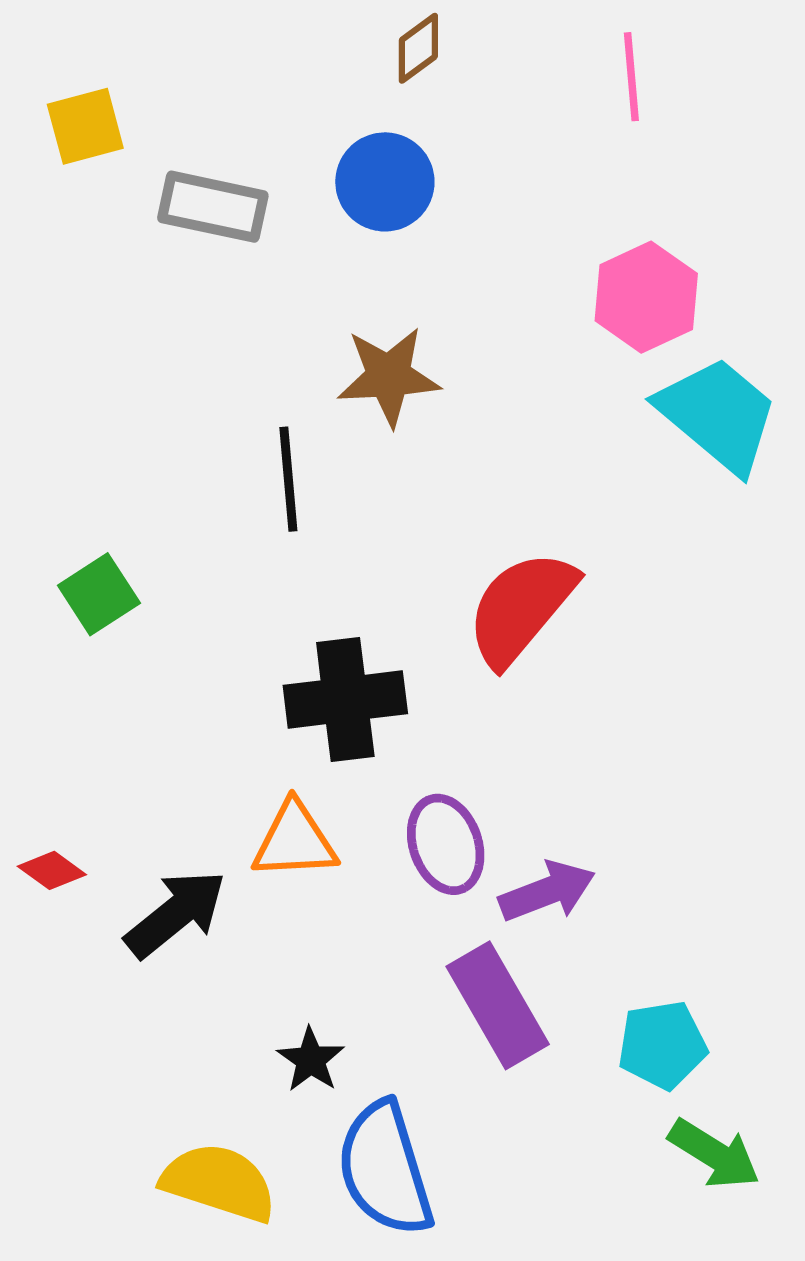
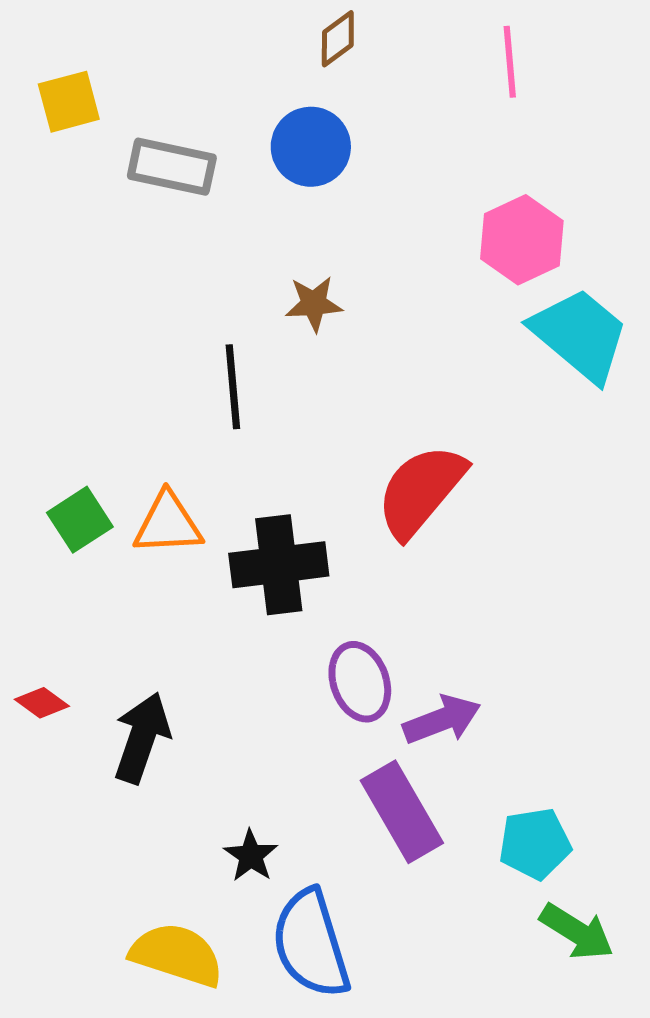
brown star: (389, 376) -> (314, 304), size x0.7
green square: (99, 594) -> (80, 520), moved
orange triangle: (295, 841) -> (168, 524), moved
black arrow: (176, 914) -> (142, 738), turned -32

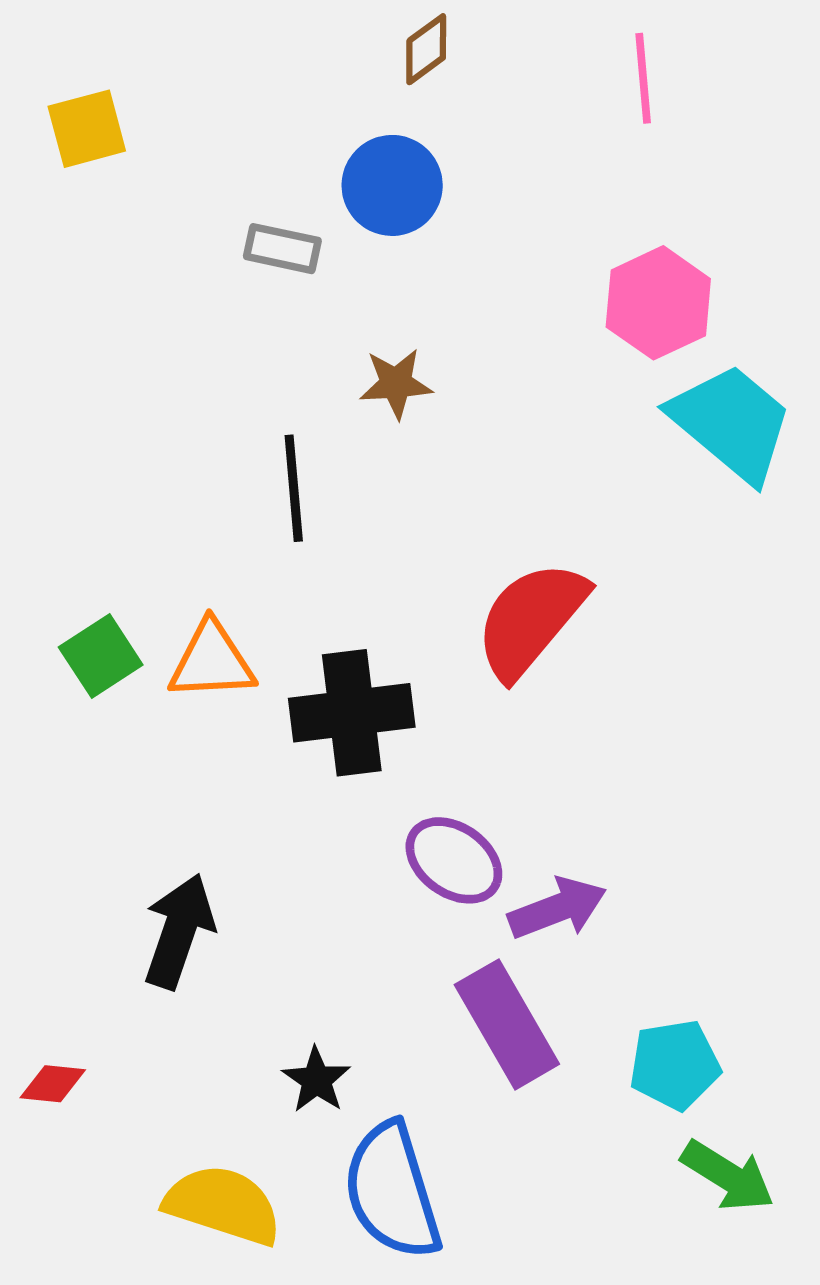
gray rectangle: (172, 167) -> (282, 249), moved, size x0.7
purple ellipse: (360, 682) -> (454, 860), turned -36
red diamond: (42, 703) -> (53, 1084), moved, turned -30

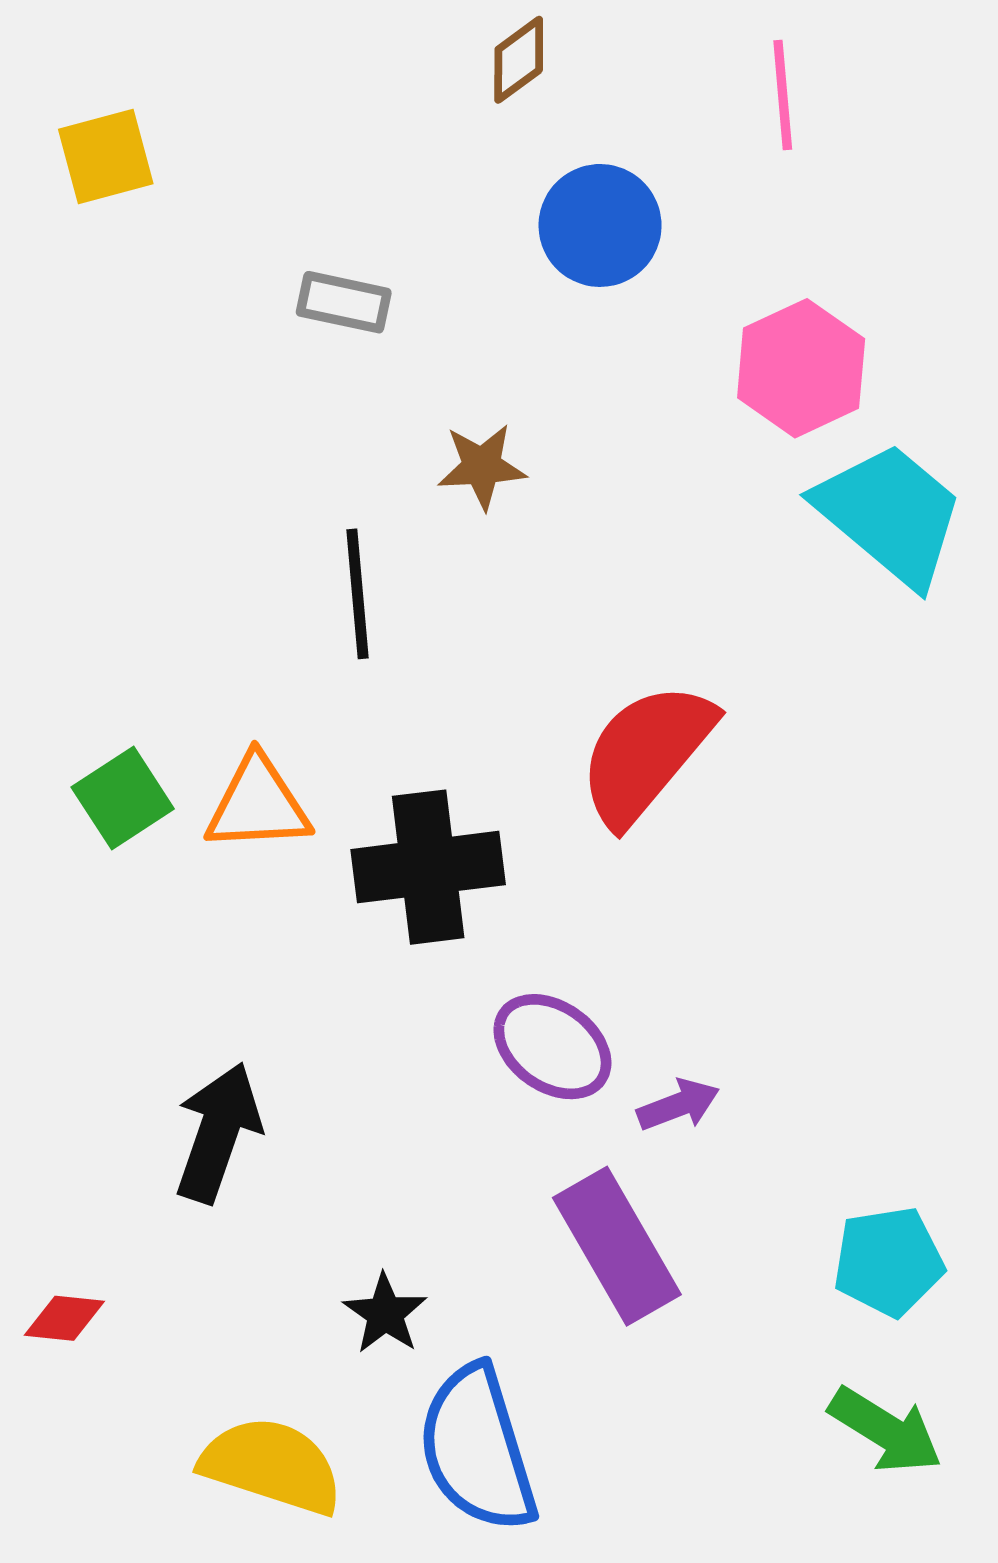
blue circle: (392, 185) -> (600, 225), moved
purple arrow: (557, 908) -> (678, 1105), size x0.7
cyan pentagon: (675, 1065) -> (889, 1261), moved

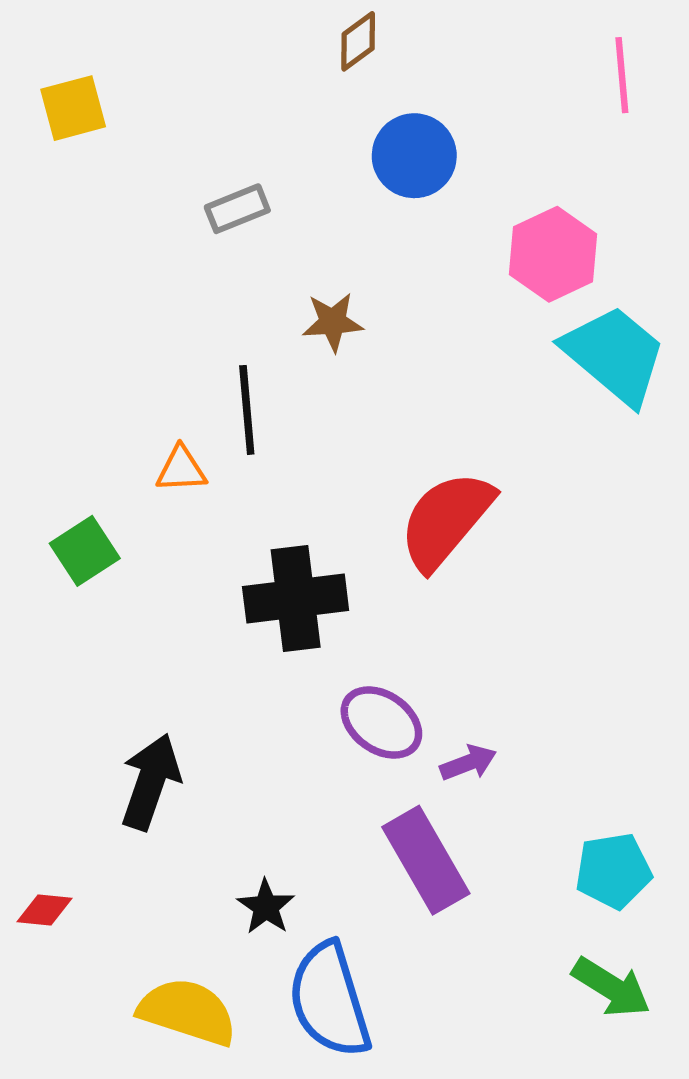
pink line: (783, 95) -> (622, 75), moved
gray rectangle: (344, 302) -> (237, 209), turned -34
orange triangle: (258, 804) -> (181, 469), moved, size x0.7

